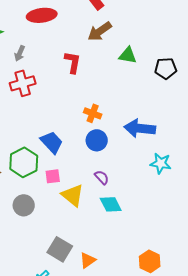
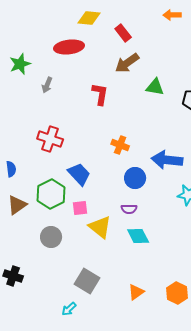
red cross: (23, 83) -> (50, 139), moved, turned 35
blue circle: (97, 140) -> (135, 178), moved
purple semicircle: (102, 177) -> (129, 209), turned 133
orange triangle: (88, 260) -> (136, 292), moved

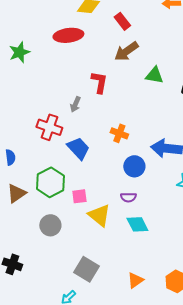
gray arrow: (47, 85) -> (75, 104), moved
blue trapezoid: (79, 174) -> (78, 148), moved

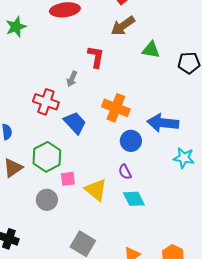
orange cross: (119, 133) -> (116, 108), size x1.5
pink square: (79, 196) -> (68, 179), moved
purple semicircle: (128, 197) -> (125, 172), turned 63

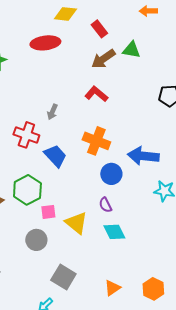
green triangle: (151, 50) -> (131, 50), moved
red L-shape: (96, 57) -> (96, 94), moved, turned -60
gray circle: (47, 200) -> (36, 240), moved

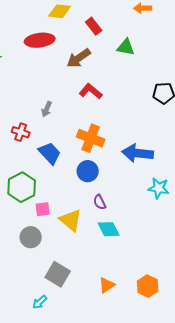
brown arrow: (103, 59) -> (79, 58), moved
red cross: (26, 135) -> (21, 132), size x0.7
blue circle: (111, 174) -> (88, 171), moved

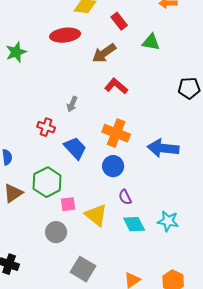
cyan star: (159, 188) -> (168, 221), moved

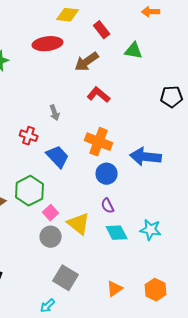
gray arrow: (72, 104) -> (55, 113), turned -42
blue circle: (113, 166) -> (107, 174), moved
pink square: (68, 204) -> (51, 213), turned -35
gray circle: (56, 232) -> (51, 237), moved

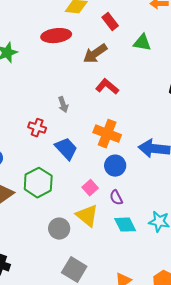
pink square: (51, 213) -> (90, 188), moved

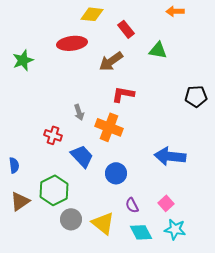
red L-shape: (107, 87) -> (123, 94), turned -30
orange cross: (107, 134) -> (109, 127), moved
blue circle: (115, 166) -> (116, 173), moved
pink square: (90, 188) -> (166, 203), moved
gray circle: (59, 229) -> (71, 219), moved

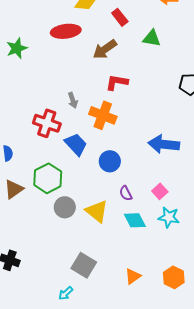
red cross: (53, 135) -> (47, 123), size x1.5

